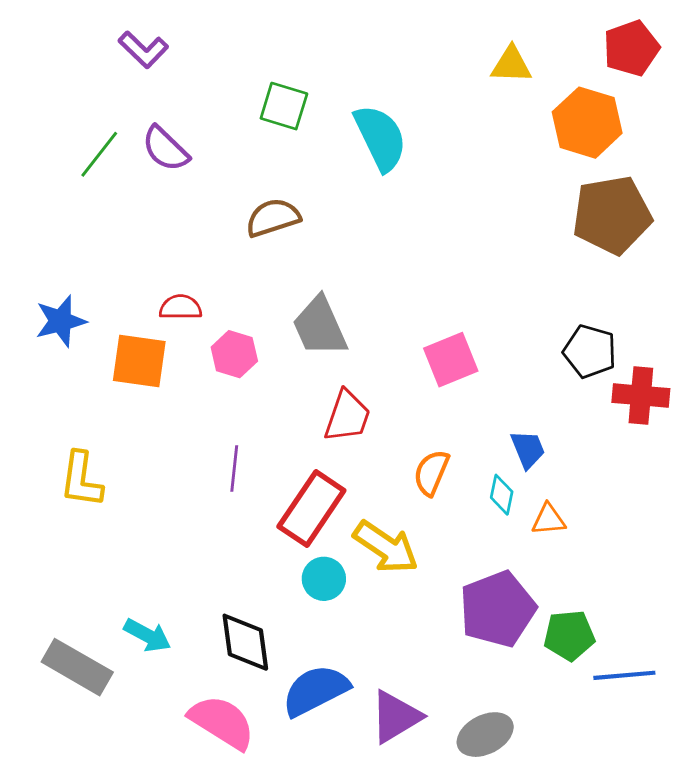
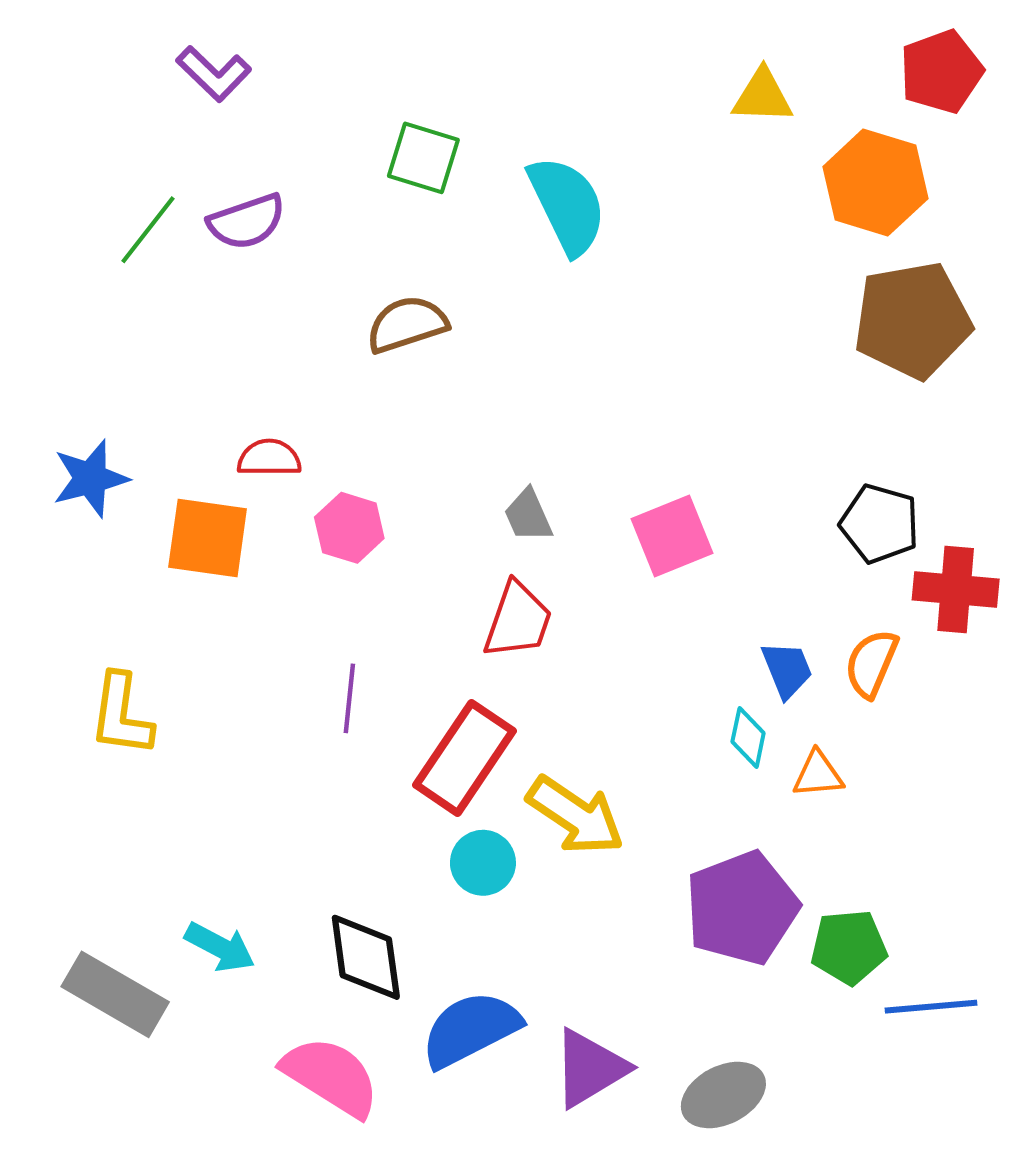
purple semicircle: (165, 149) -> (247, 222), turned -63
gray trapezoid: (320, 327) -> (528, 515), moved, size x0.6
orange semicircle: (431, 473) -> (871, 663), moved

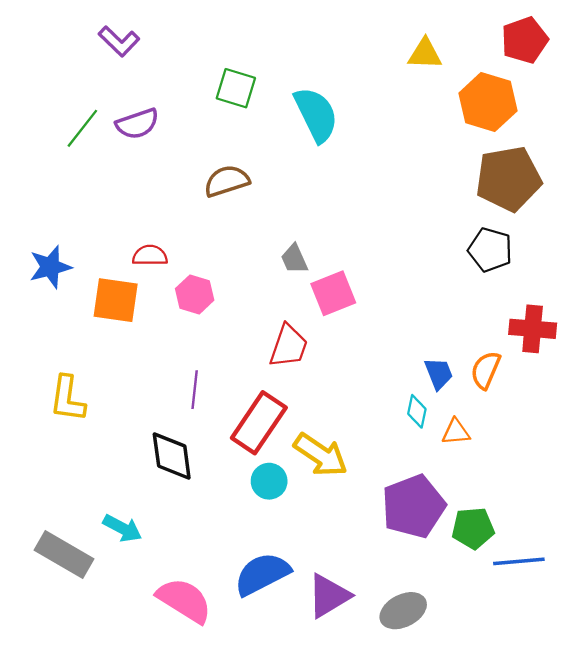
gray trapezoid: (528, 515) -> (294, 259), moved
black pentagon: (880, 524) -> (490, 250), moved
pink square: (672, 536) -> (333, 293), moved
black diamond: (366, 957) -> (172, 456), moved

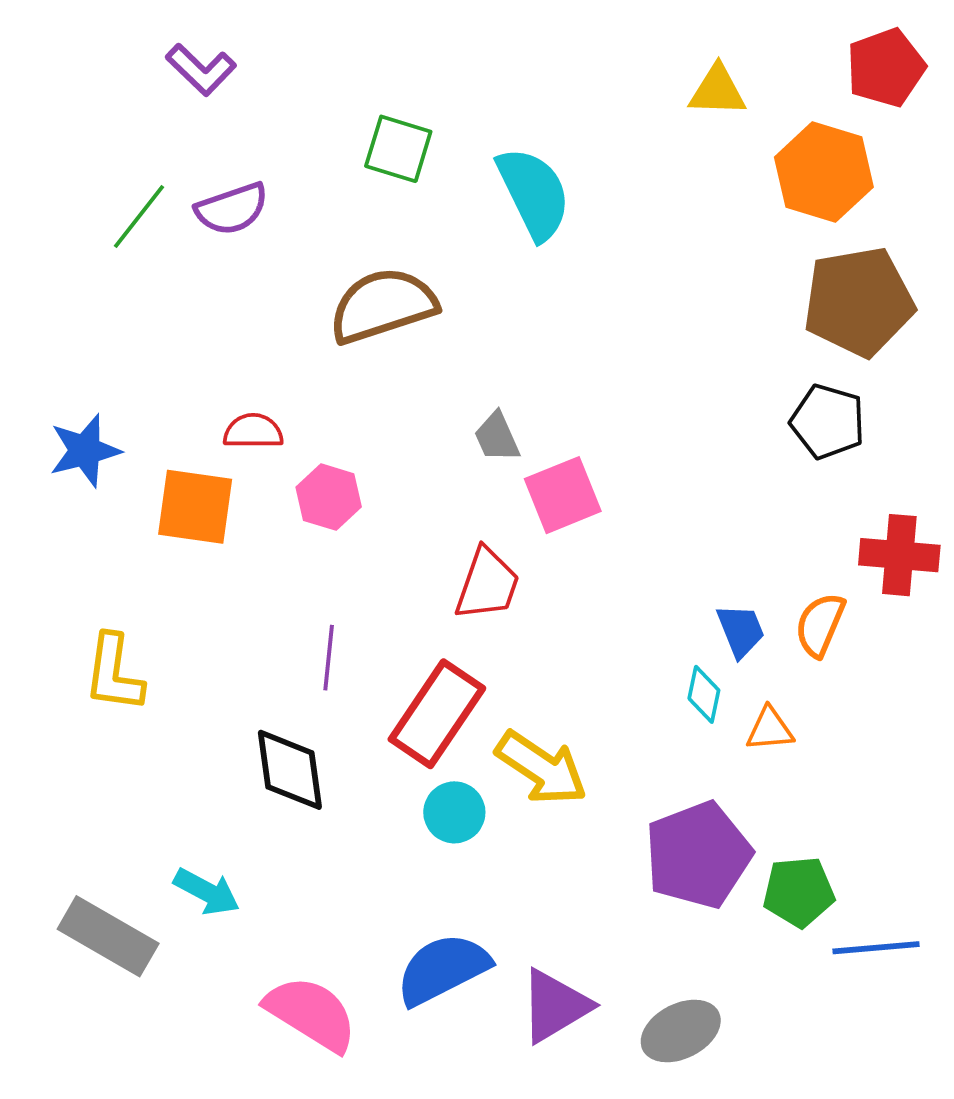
brown semicircle: (227, 181) -> (383, 306), size x1.4

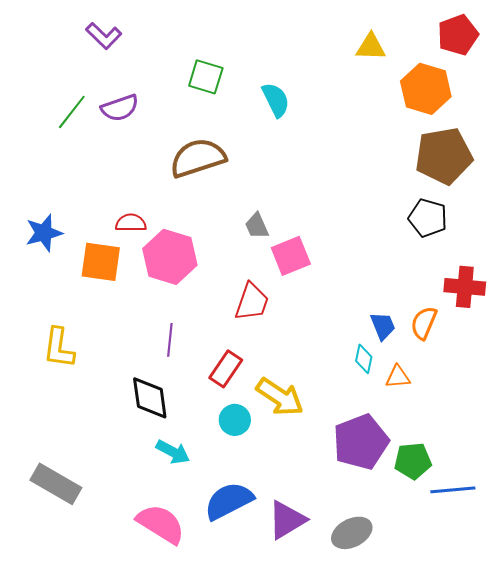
cyan semicircle: (534, 193) -> (276, 100), size x0.7
pink hexagon: (329, 497) -> (170, 257), size x1.6
red rectangle: (437, 714) -> (226, 369), size x0.7
cyan arrow: (207, 892) -> (173, 452), moved

